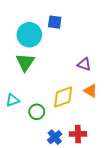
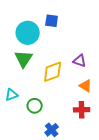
yellow diamond: (63, 97) -> (53, 72), moved
red cross: (78, 134) -> (82, 110), moved

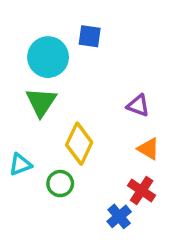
yellow diamond: (53, 72) -> (79, 144), moved, turned -45
red cross: (82, 110) -> (142, 190), turned 35
blue cross: (52, 130) -> (119, 216), moved

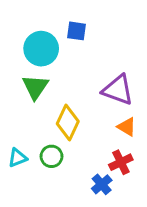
purple triangle: (138, 106) -> (118, 90), size x1.6
cyan triangle: (20, 164) -> (18, 158), moved
red cross: (142, 190) -> (121, 162), turned 30

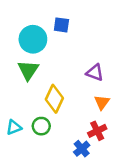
purple triangle: (118, 90) -> (95, 73), size x0.7
orange triangle: (127, 127) -> (102, 102), turned 35

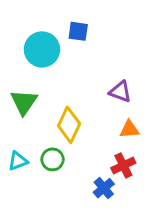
green triangle: (28, 70) -> (24, 102), moved
orange triangle: (102, 102) -> (129, 129), turned 49

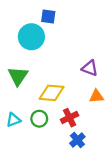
blue square: (78, 31) -> (48, 17), moved
yellow diamond: (69, 125) -> (52, 93), turned 70
red cross: (123, 165) -> (70, 118), moved

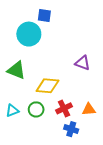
green triangle: (18, 76) -> (16, 70), turned -42
orange triangle: (97, 96) -> (89, 109), moved
blue cross: (77, 140) -> (71, 129), turned -32

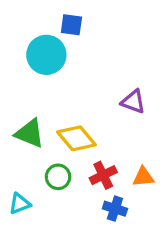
green triangle: (16, 70) -> (30, 133), moved
yellow diamond: (47, 86) -> (76, 138), turned 45
cyan triangle: (12, 111) -> (20, 204), moved

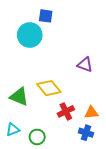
green triangle: (30, 133) -> (19, 97), moved
green circle: (58, 177) -> (37, 137), moved
blue cross: (115, 209) -> (86, 133), moved

